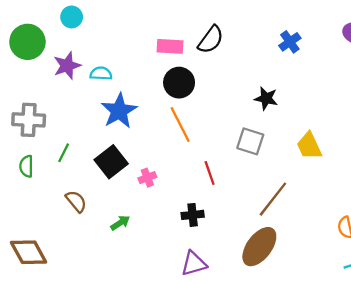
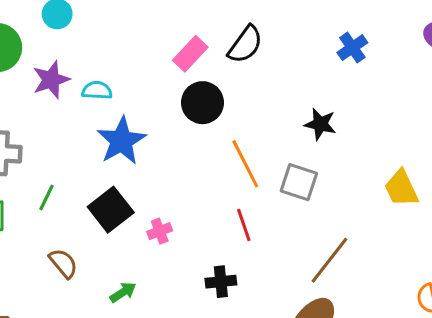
pink rectangle: (170, 46) -> (190, 54), turned -50
orange line: (180, 124) -> (245, 164), moved
yellow trapezoid: (309, 146) -> (401, 188), moved

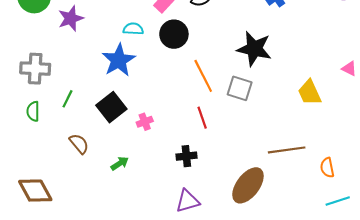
cyan semicircle: (97, 90) -> (133, 29), moved
black star: (320, 124) -> (254, 49), size x1.6
brown line: (329, 260) -> (287, 150), moved, turned 44

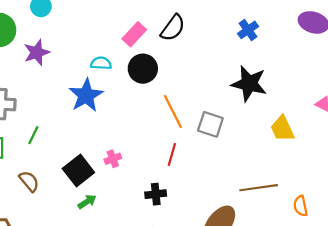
black star: (254, 49) -> (249, 84), moved
black square: (111, 107) -> (78, 171), moved
red line: (202, 118) -> (172, 154), turned 35
brown semicircle: (79, 144) -> (29, 181), moved

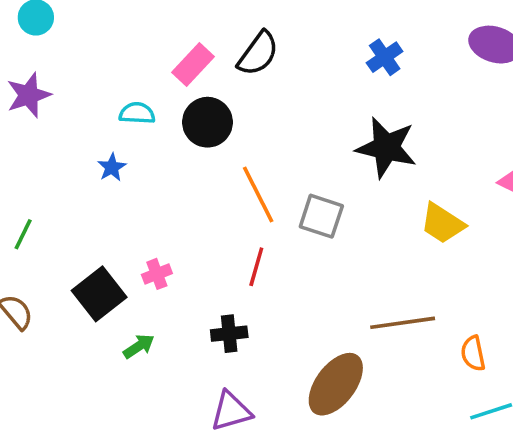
blue star: (86, 95) -> (112, 167), size x0.5
yellow trapezoid: (282, 129) -> (442, 223), turned -32
green arrow: (87, 202) -> (139, 346), moved

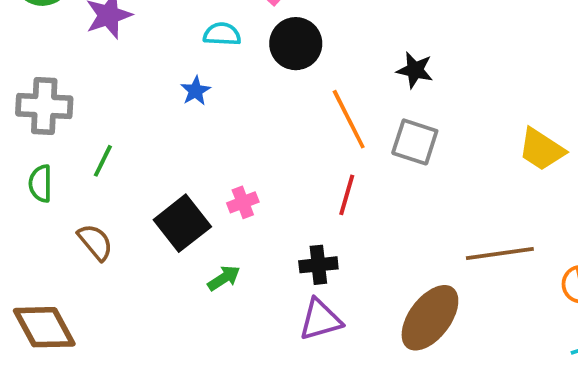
black star: (386, 148) -> (415, 70), moved, size x0.6
purple triangle: (231, 411) -> (320, 320), moved

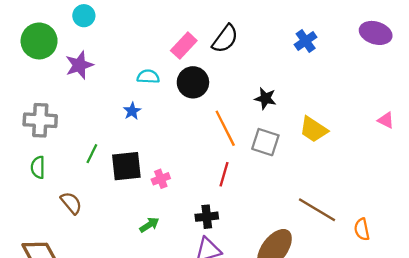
yellow trapezoid: (542, 149) -> (314, 129), moved
green line: (103, 161) -> (92, 154), moved
black square: (182, 223) -> (126, 166), moved, turned 32
brown line: (500, 253) -> (317, 210), turned 39

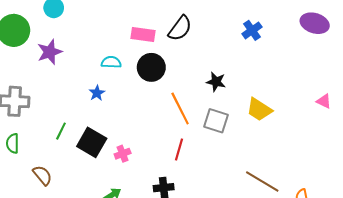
pink rectangle: (184, 46) -> (143, 34), turned 55
black square: (126, 166) -> (92, 142), turned 36

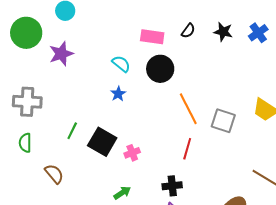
black semicircle: (180, 28) -> (188, 31), size x0.6
cyan semicircle: (111, 62) -> (121, 64), turned 36
black star: (216, 82) -> (223, 32), moved
blue star: (97, 93) -> (118, 94), moved

